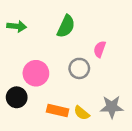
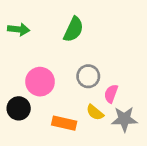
pink semicircle: (100, 49) -> (111, 94), moved
yellow semicircle: (82, 113) -> (95, 112), moved

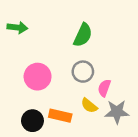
green semicircle: (74, 29) -> (83, 35), moved
black circle: (19, 108) -> (32, 121), moved

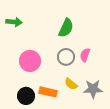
pink semicircle: (104, 88) -> (85, 55), moved

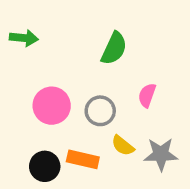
gray circle: (66, 57) -> (100, 111), moved

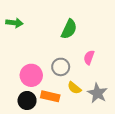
pink circle: (52, 106) -> (31, 75), moved
gray star: (161, 154) -> (97, 93), turned 30

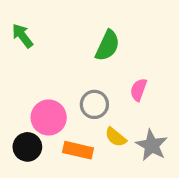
green arrow: (14, 23) -> (22, 36), turned -133
black circle: (27, 101) -> (27, 147), moved

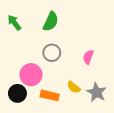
green semicircle: (107, 46) -> (51, 22), moved
gray circle: (94, 104) -> (52, 53), moved

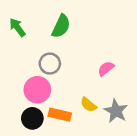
gray circle: (52, 53) -> (50, 64), moved
pink semicircle: (88, 57) -> (106, 69), turned 32
black circle: (17, 93) -> (32, 118), moved

